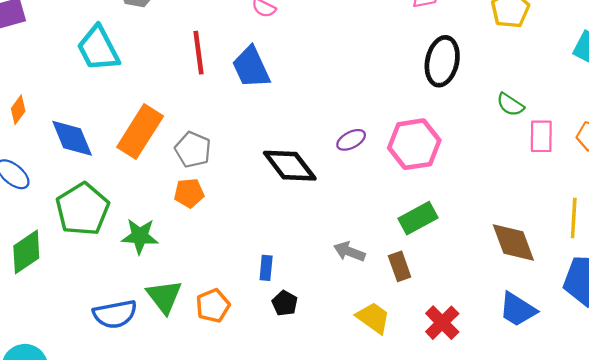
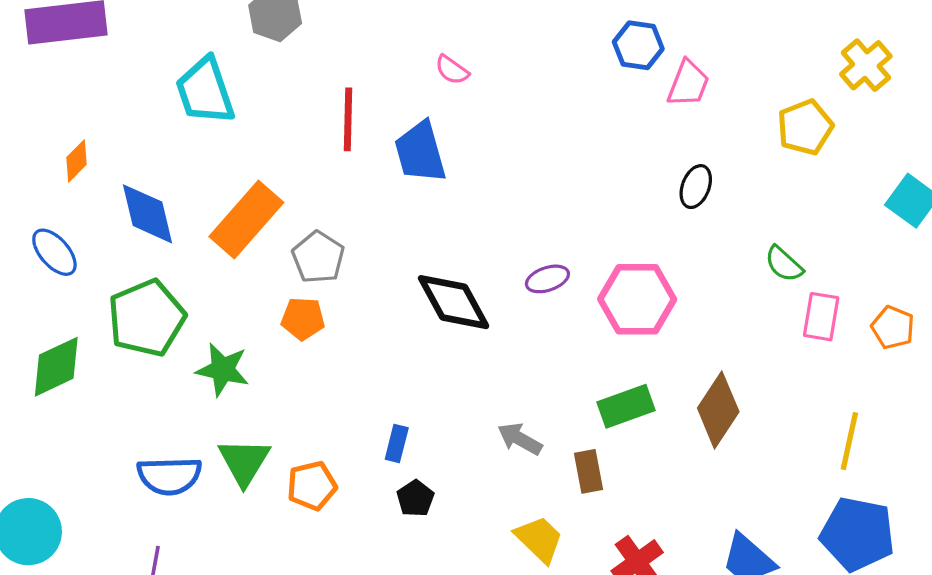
black ellipse: (442, 61) -> (696, 187), size x0.6
brown diamond: (513, 243) -> (718, 410), moved, turned 45

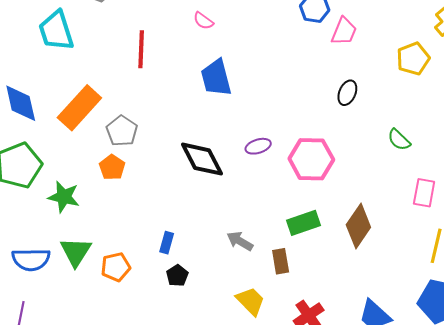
blue trapezoid: (420, 152) -> (216, 78), moved
pink rectangle: (821, 317) -> (424, 193), moved
orange pentagon: (303, 319) -> (112, 167), turned 30

